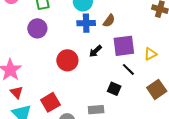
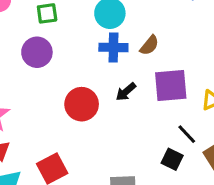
black line: (128, 69) -> (187, 134), moved
black square: (114, 89) -> (172, 159), moved

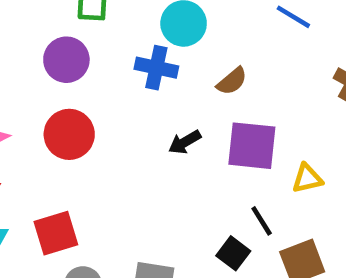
blue cross: (113, 47) -> (156, 68), moved
red circle: (82, 104) -> (69, 134), moved

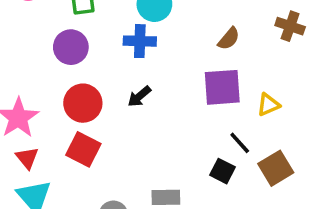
brown semicircle: (232, 81) -> (229, 39), moved
black arrow: (185, 142) -> (139, 96), moved
red square: (56, 233) -> (83, 149), moved, turned -36

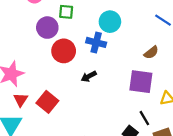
purple circle: (71, 47) -> (47, 28), moved
red circle: (83, 103) -> (64, 51), moved
red triangle: (27, 158) -> (21, 100), moved

